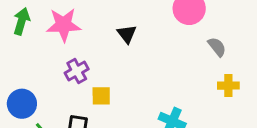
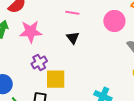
yellow square: (101, 96) -> (56, 79), size x1.5

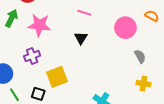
purple cross: (39, 62) -> (32, 56), moved
yellow square: (56, 79) -> (57, 77), turned -30

